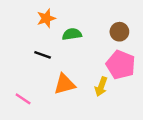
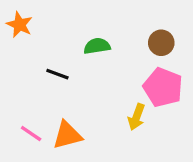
orange star: (46, 18) -> (19, 25), moved, turned -30
orange triangle: (65, 84) -> (67, 135), moved

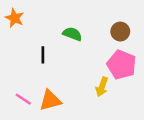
green semicircle: (97, 46) -> (72, 34), turned 30
black line: (57, 74) -> (43, 55), turned 70

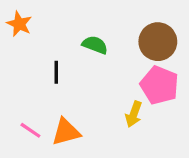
brown circle: (120, 32) -> (158, 42), size x1.5

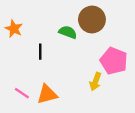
orange star: (19, 24) -> (14, 29), moved
brown circle: (158, 42) -> (92, 20), moved

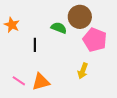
pink pentagon: (114, 61) -> (95, 40), moved

